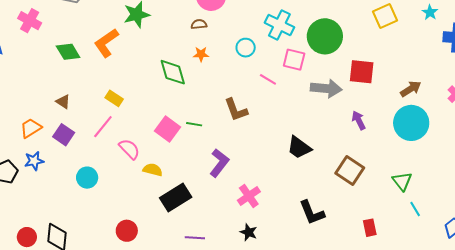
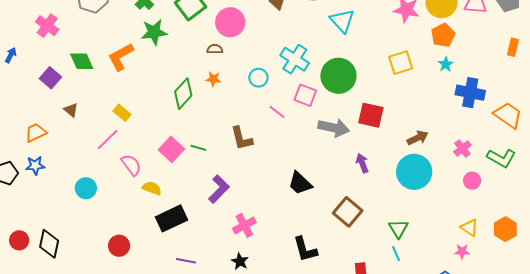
green diamond: (173, 72) -> (183, 94), turned 52
purple square: (64, 135) -> (50, 78), moved
cyan line: (415, 209) -> (396, 254), moved

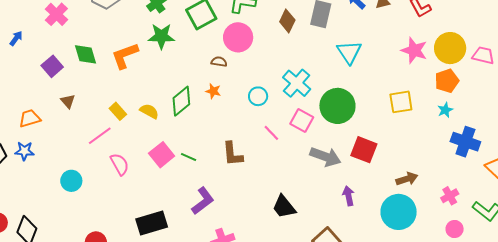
yellow semicircle: (152, 188) -> (149, 111), moved

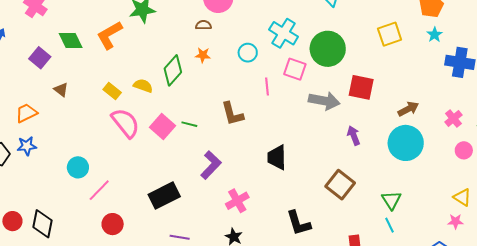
pink line: (271, 133) -> (267, 86), turned 48
pink line: (100, 136) -> (99, 190), moved
pink semicircle: (120, 164) -> (125, 123), moved, size x1.4
black trapezoid: (284, 207) -> (277, 157), moved, turned 48

